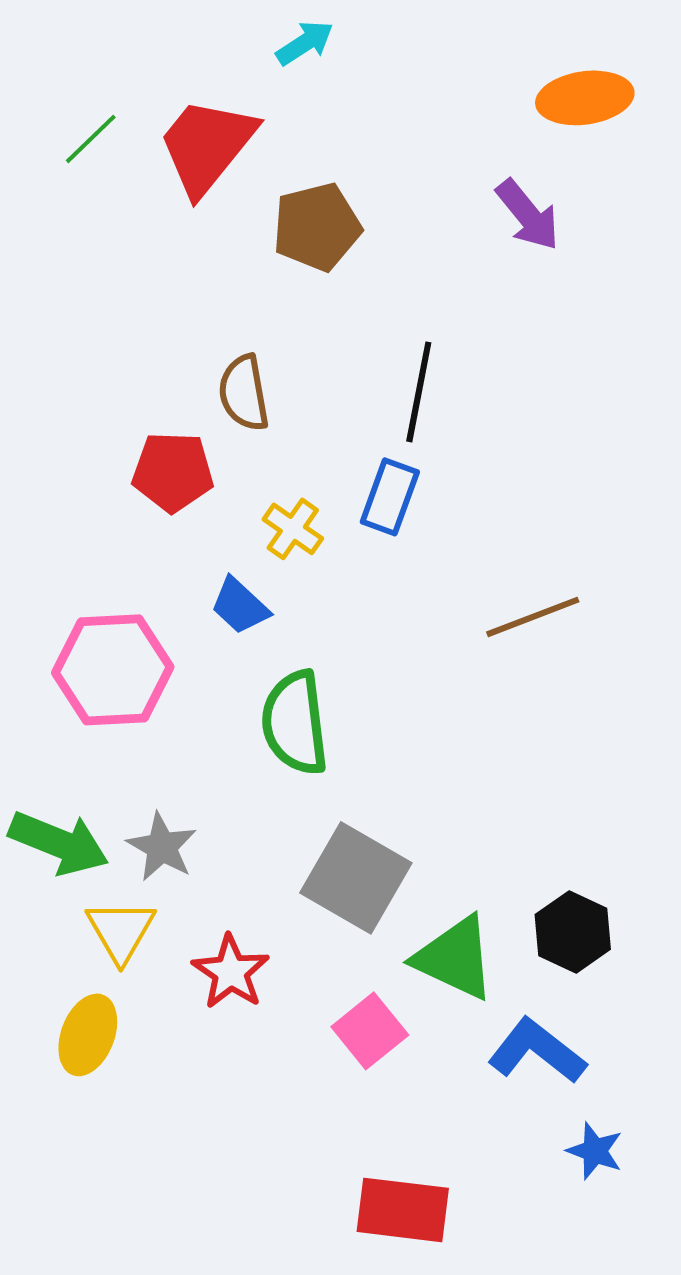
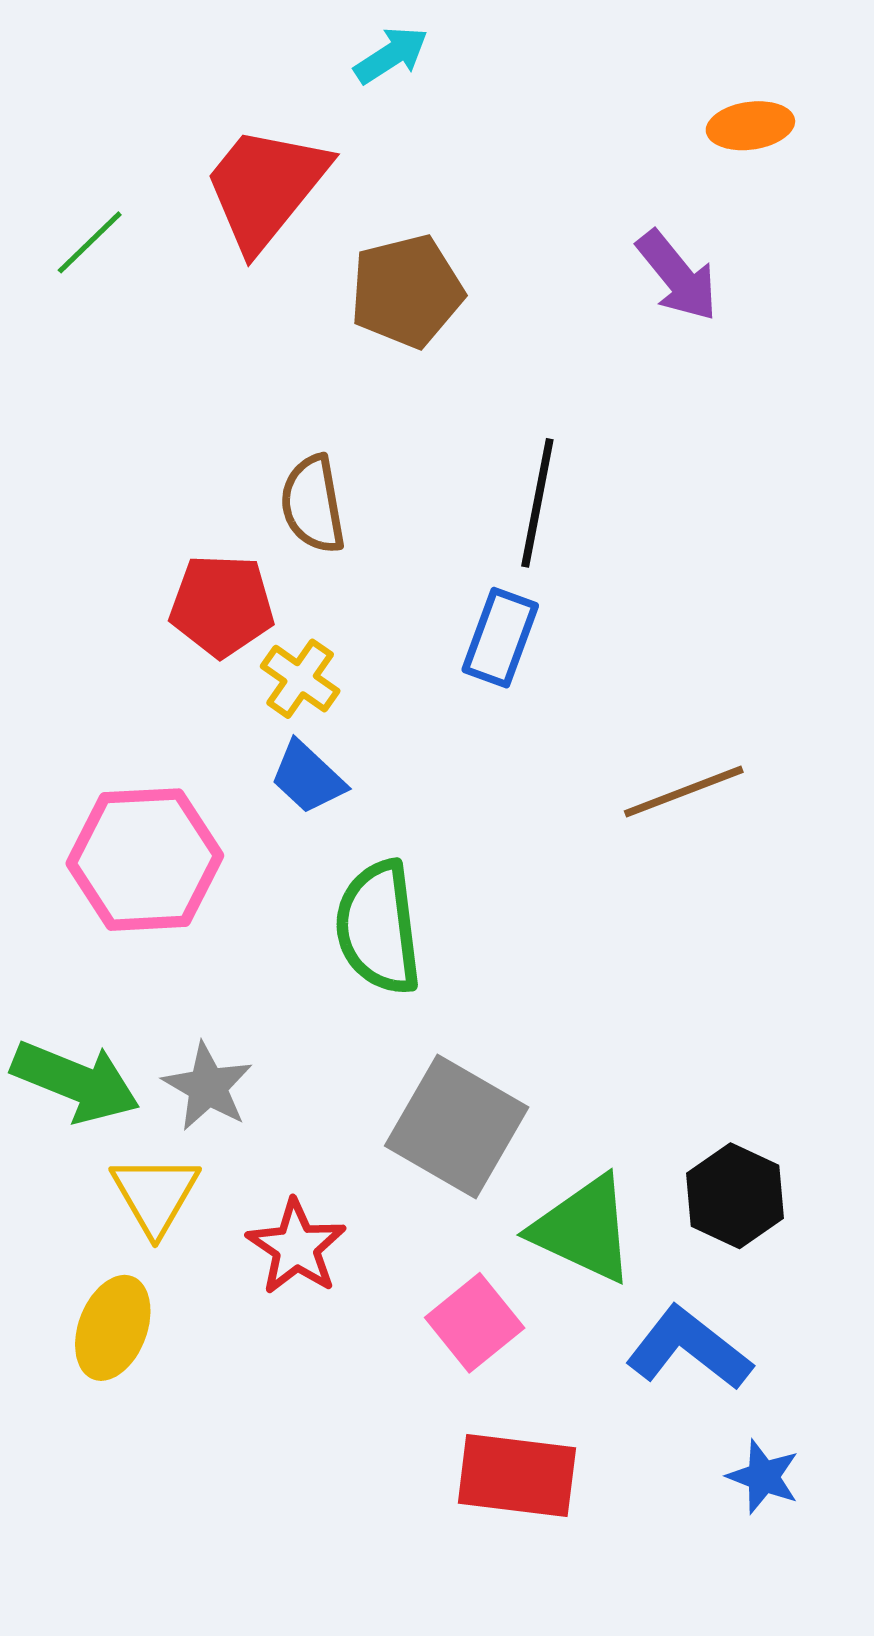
orange ellipse: (585, 98) -> (750, 126), size x0.7
green line: (91, 139) -> (90, 242), moved
yellow cross: (293, 529) -> (300, 679), moved
red rectangle: (403, 1210) -> (517, 1475), moved

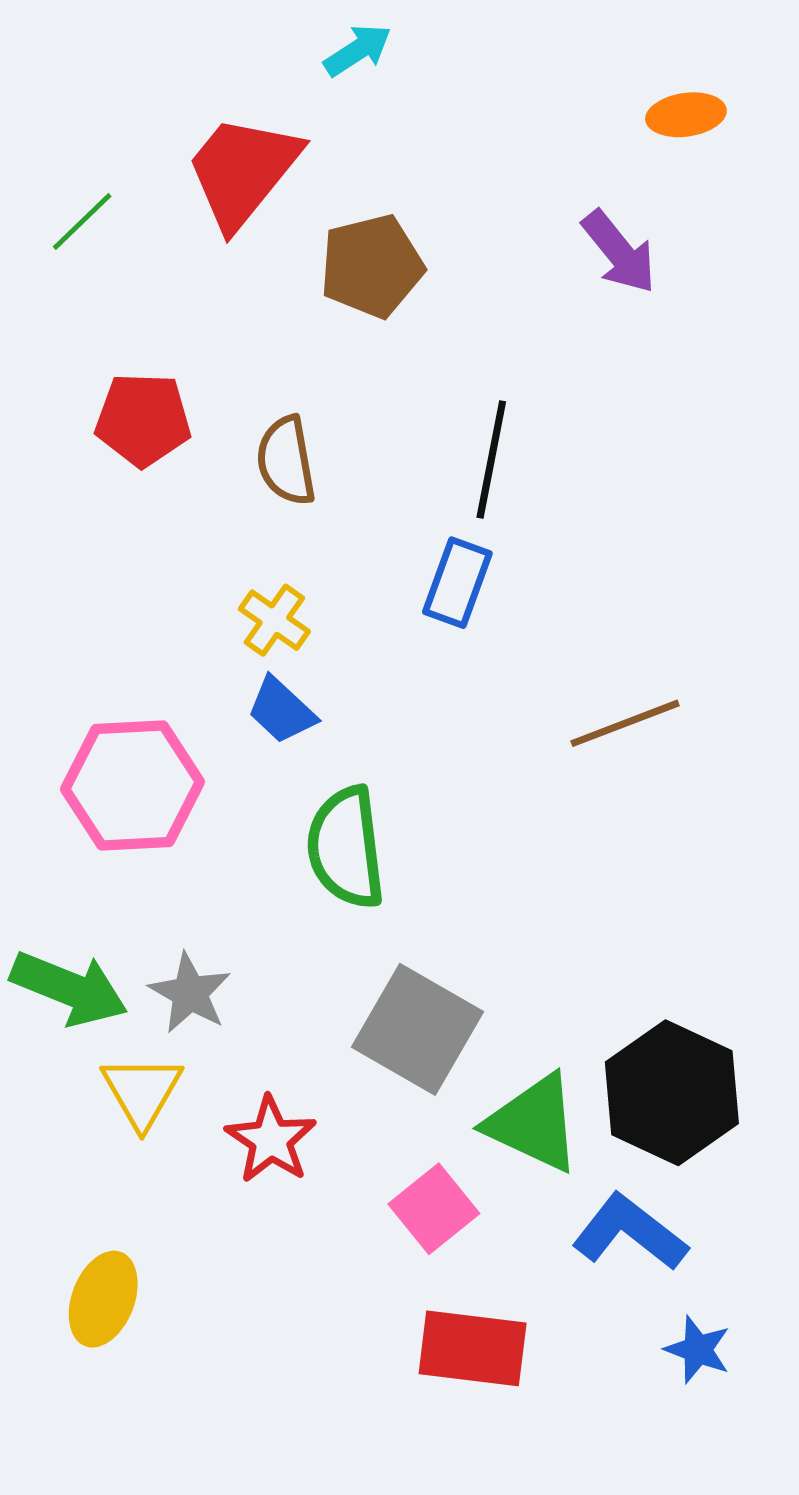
red pentagon: (222, 606) -> (143, 420), moved
black hexagon: (735, 1196) -> (672, 1093), size x1.5
yellow ellipse: (113, 1328) -> (103, 1299), moved

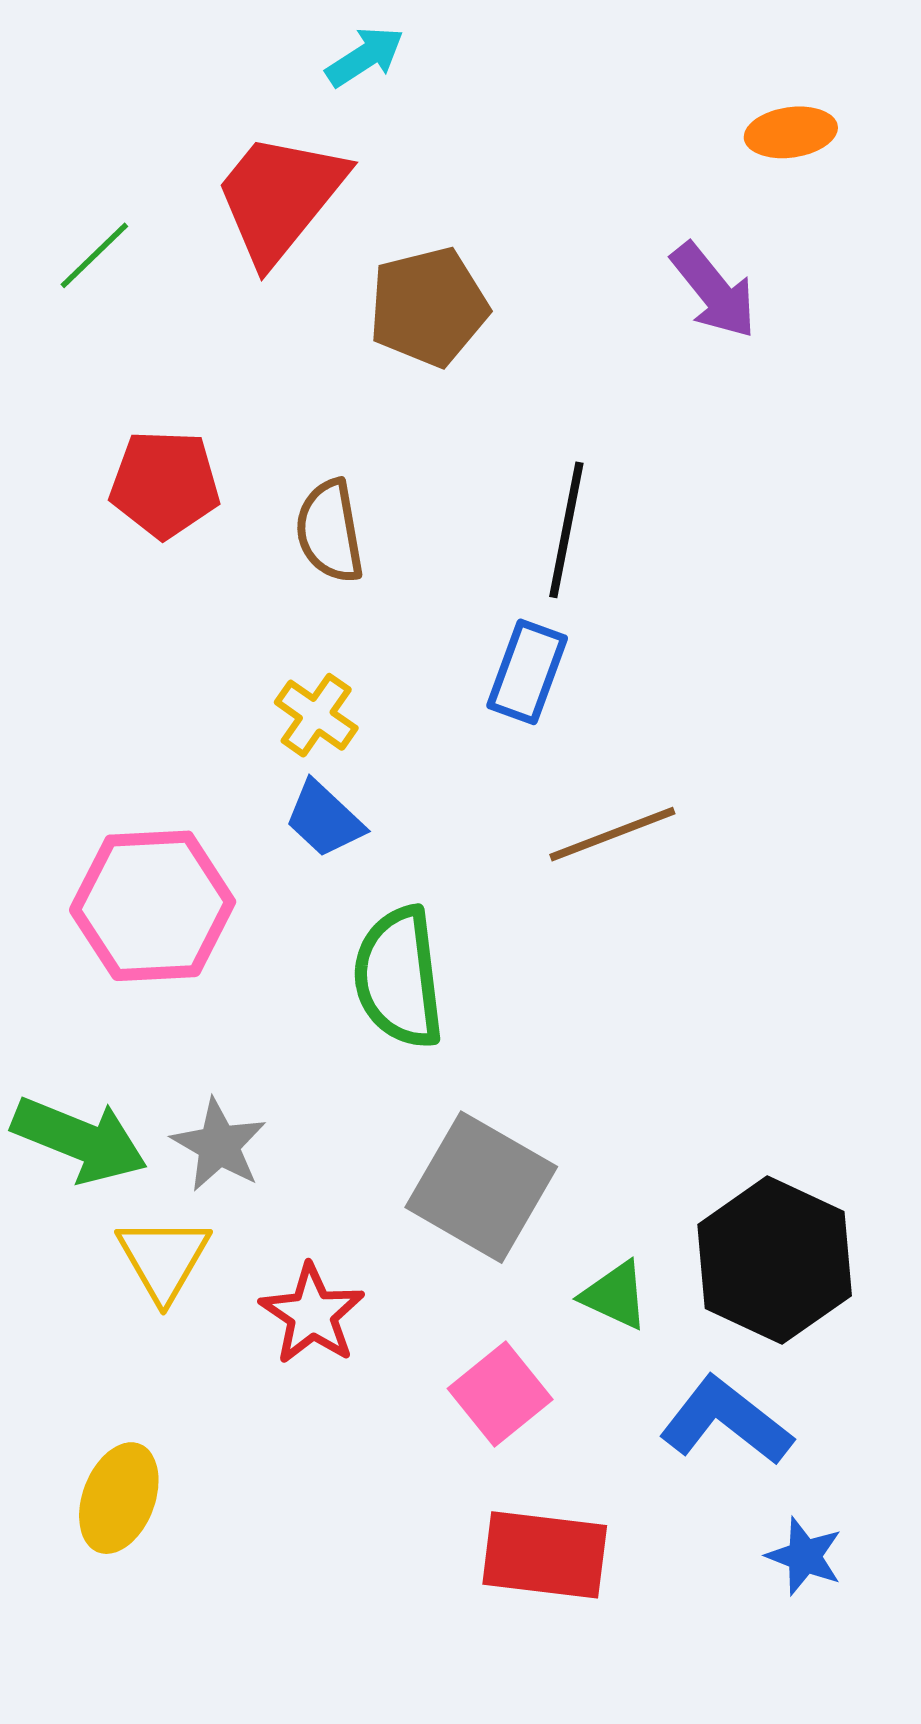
cyan arrow: (358, 50) -> (365, 57), moved
brown line: (625, 723) -> (612, 834), moved
green triangle: (534, 1123) -> (615, 1295), size x0.6

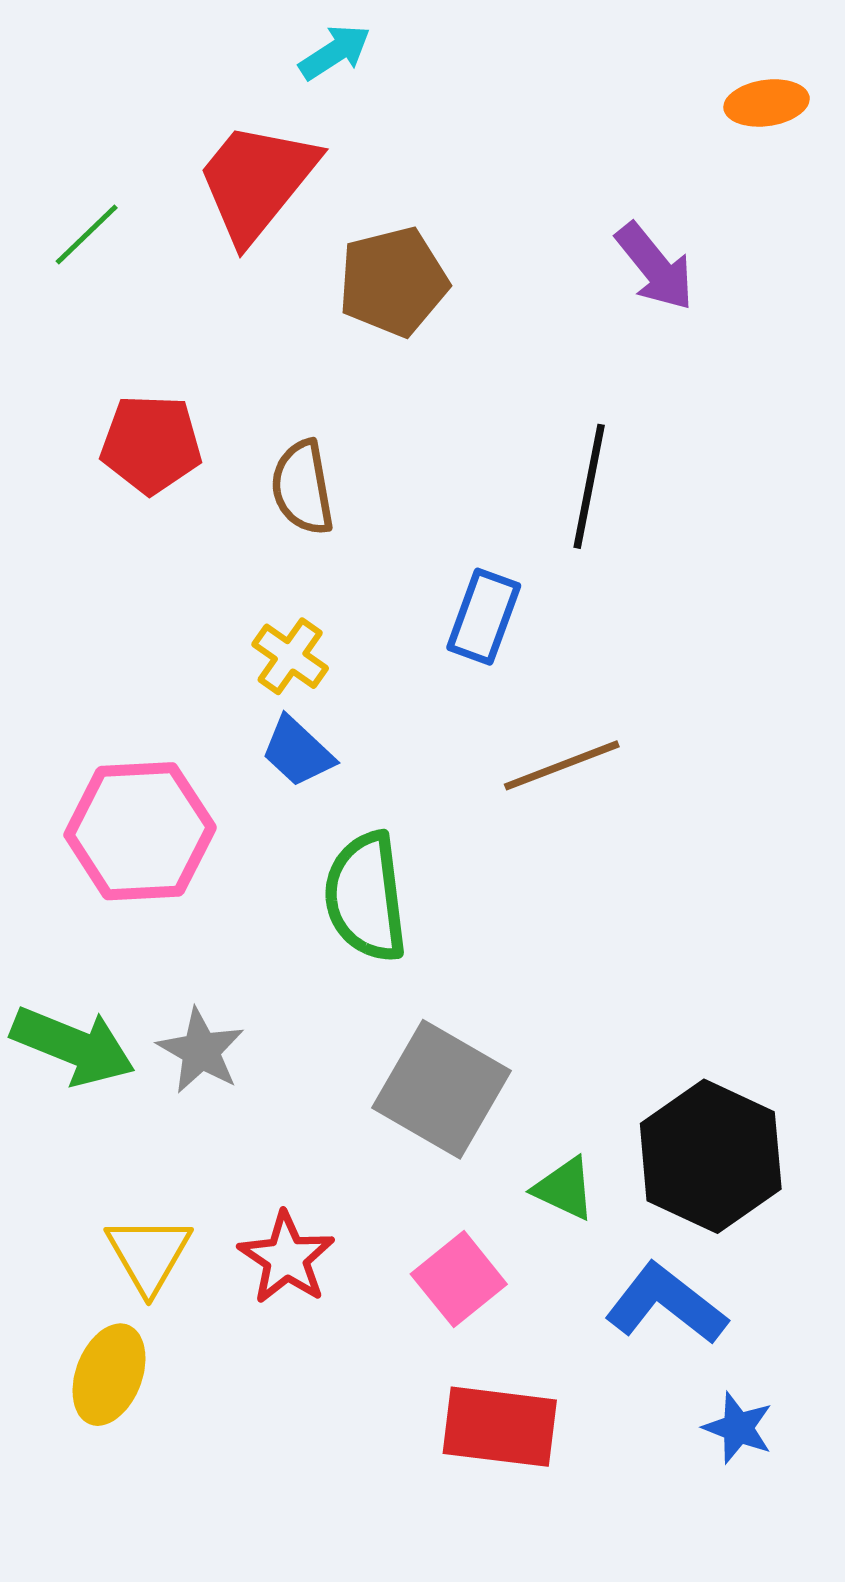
orange ellipse: (791, 132) -> (767, 103), moved
black line: (566, 530) -> (589, 486), moved
yellow triangle: (163, 1259) -> (149, 1254), moved
red star: (312, 1314) -> (286, 1258), moved

